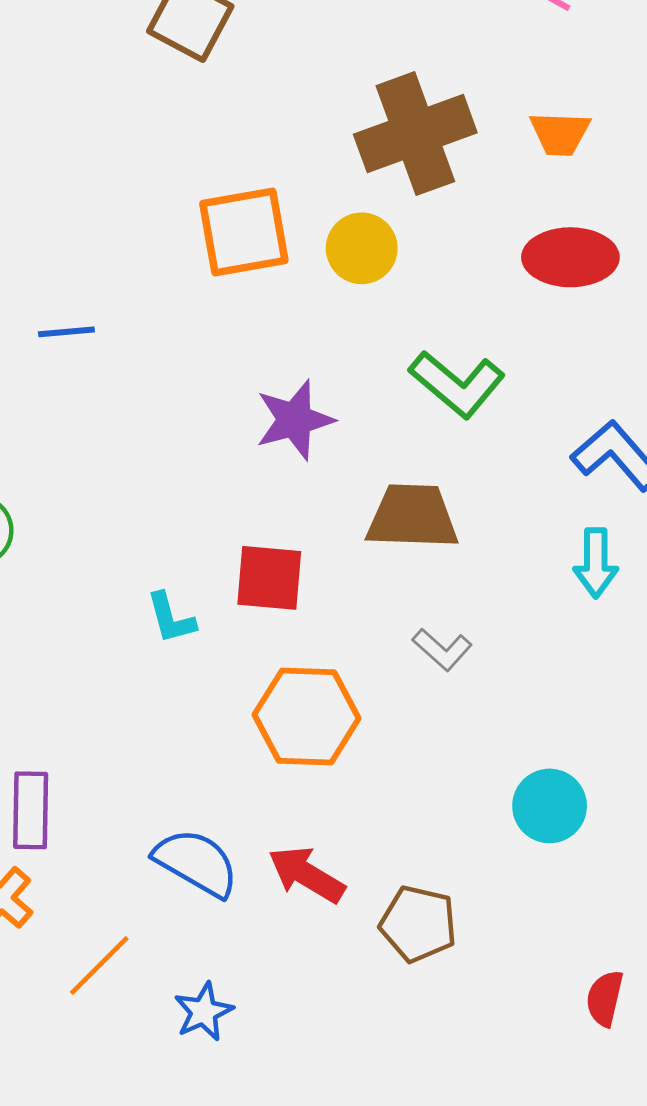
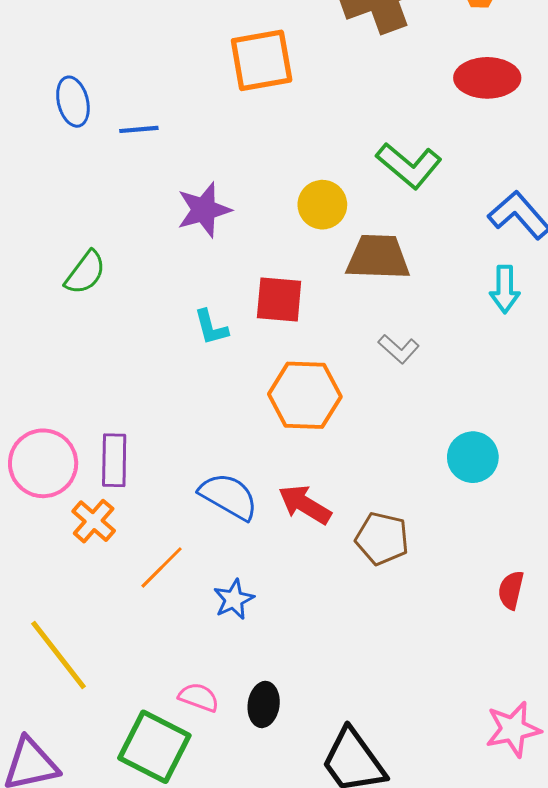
yellow circle: (362, 248) -> (322, 205), moved
purple star: (295, 420) -> (204, 210), moved

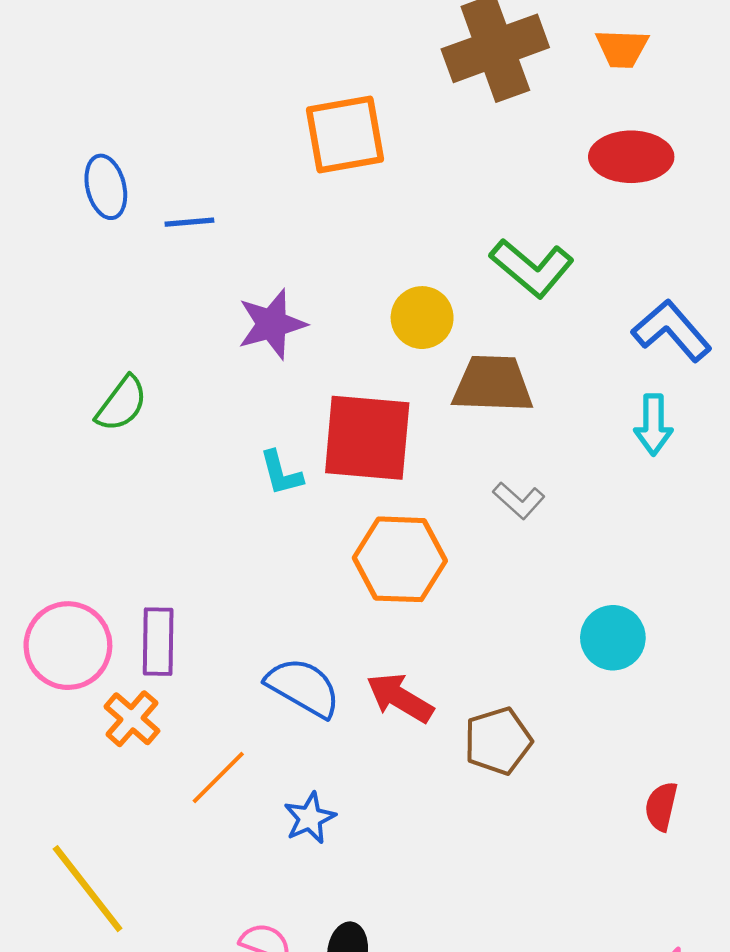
red square: (279, 299) -> (367, 438), size x1.5
brown pentagon: (382, 539) -> (498, 741), turned -30

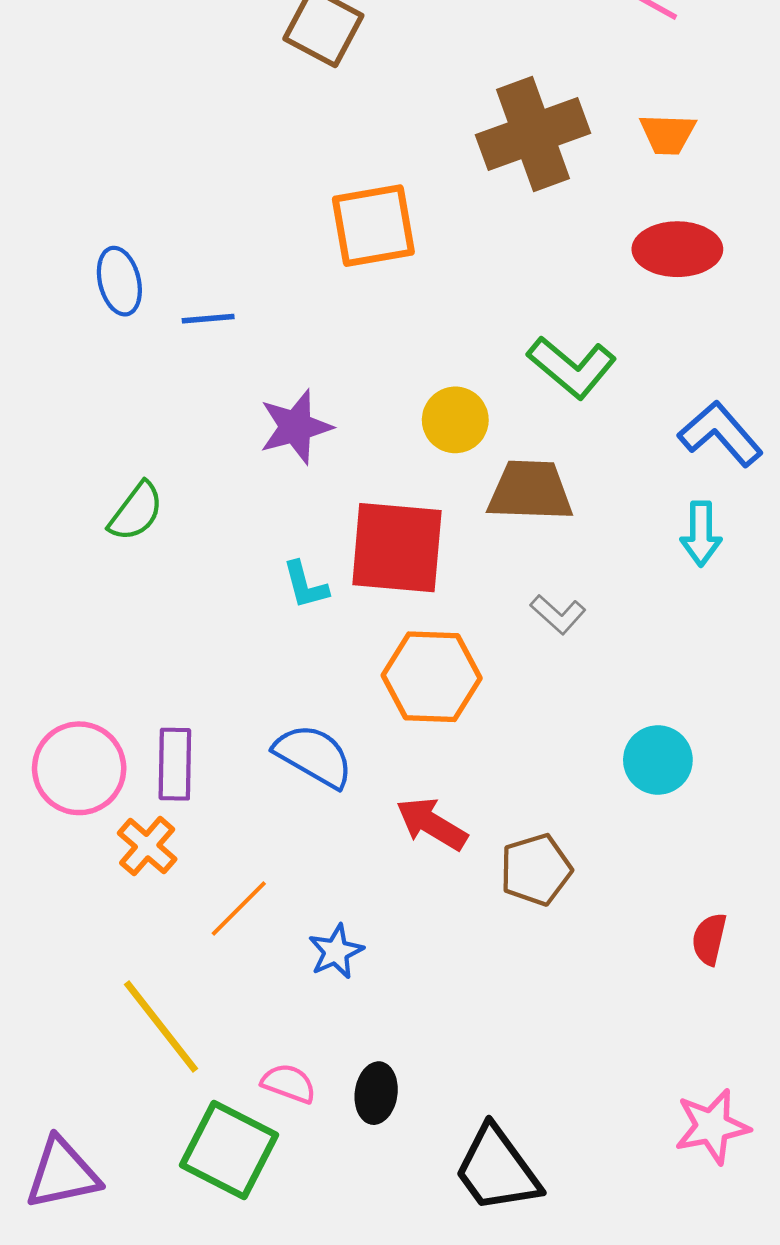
blue semicircle: (303, 687) -> (314, 756), moved
yellow line: (88, 889) -> (161, 1026), moved

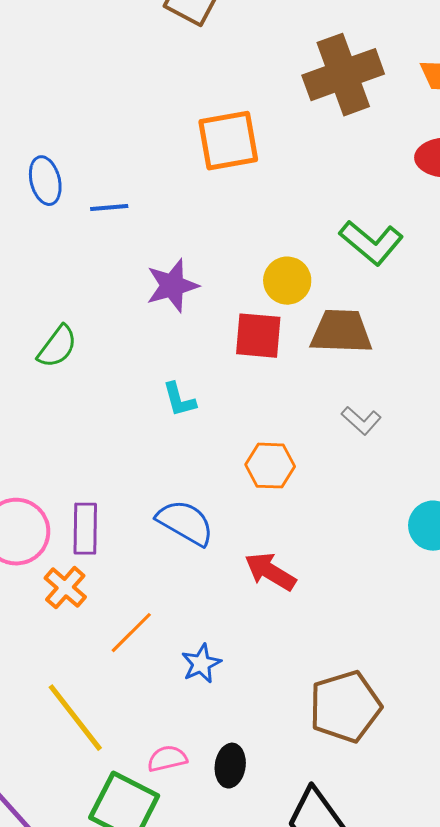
red square: (397, 548) -> (258, 336), moved, size x0.7
orange hexagon: (432, 677) -> (270, 466), size x0.7
brown pentagon: (536, 870) -> (345, 707), moved, size x1.4
pink semicircle: (289, 1083) -> (167, 759), turned -33

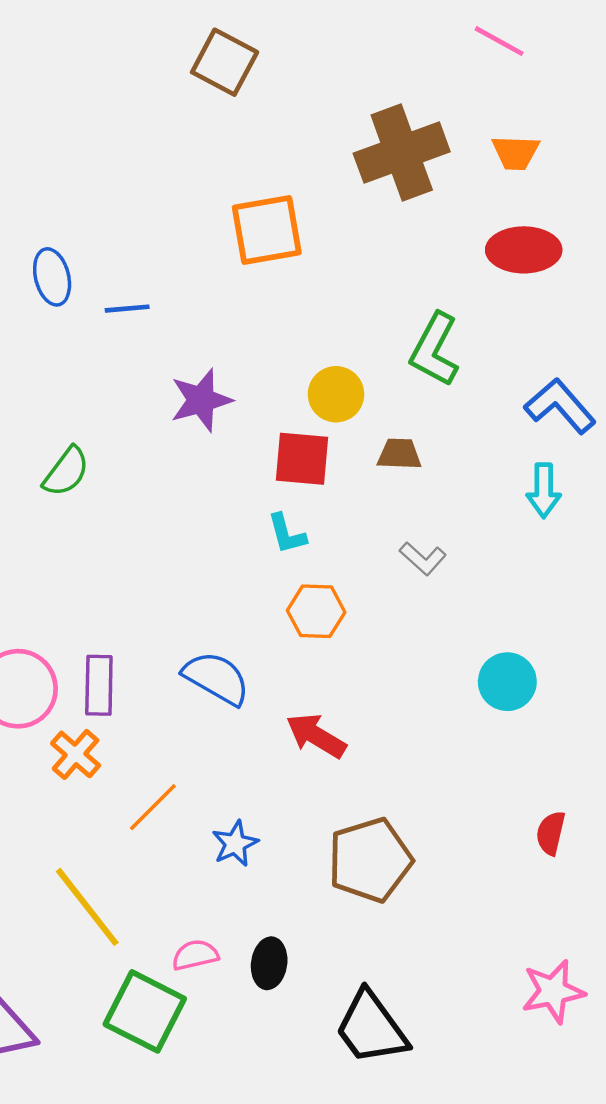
green L-shape: (371, 243) -> (435, 350), turned 78
brown trapezoid: (341, 332) -> (399, 454), size x0.6
cyan L-shape: (179, 400) -> (287, 534), moved
brown pentagon: (345, 707) -> (370, 860), moved

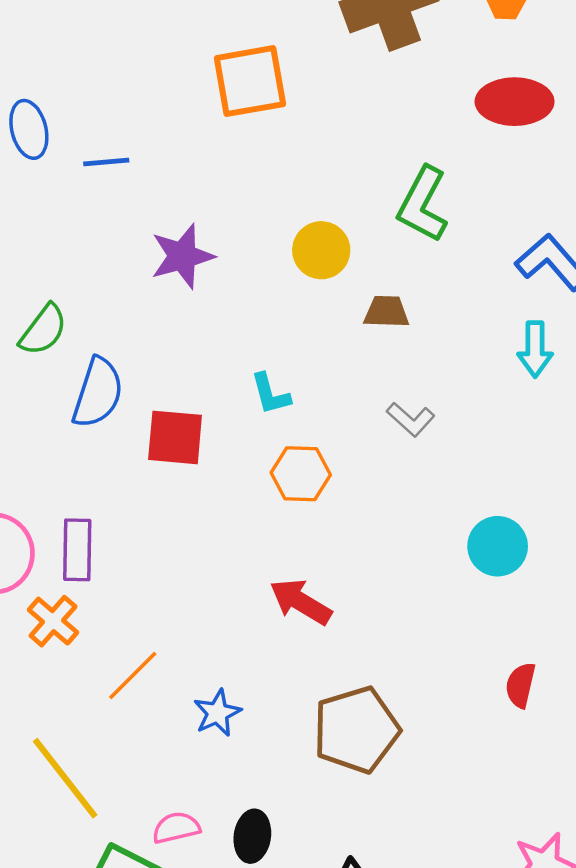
red square: (302, 459) -> (175, 437), moved
blue semicircle: (216, 678) -> (98, 393), moved, turned 78
red semicircle: (551, 833) -> (521, 685), moved

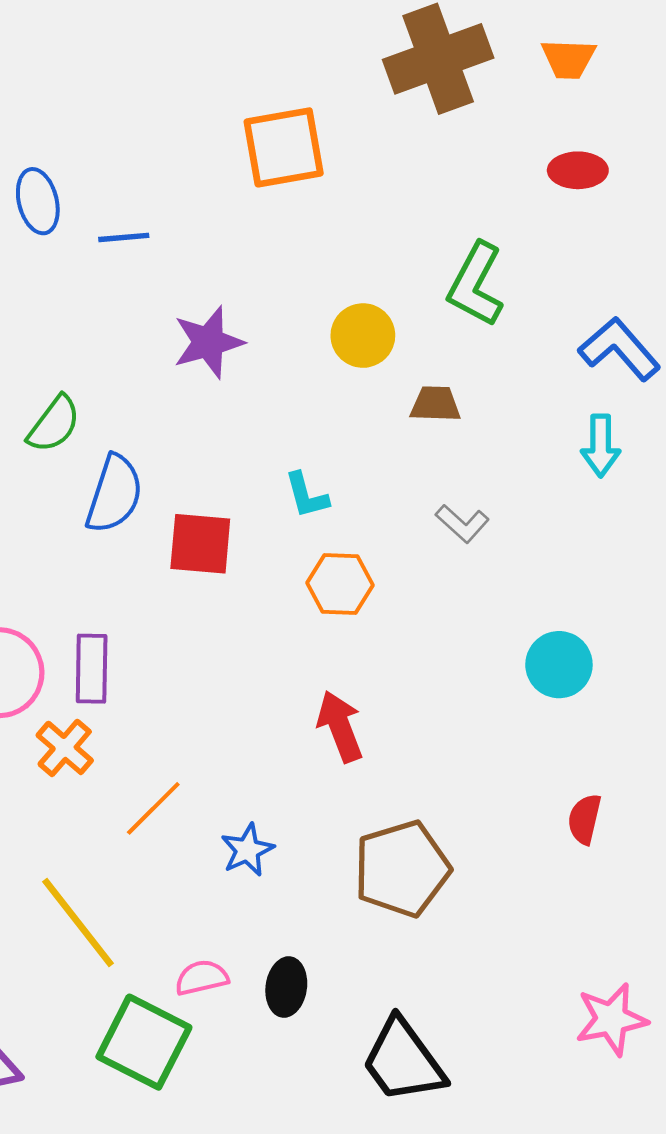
red ellipse: (515, 102) -> (578, 170), size x0.7
red arrow: (301, 602) -> (340, 726), turned 38

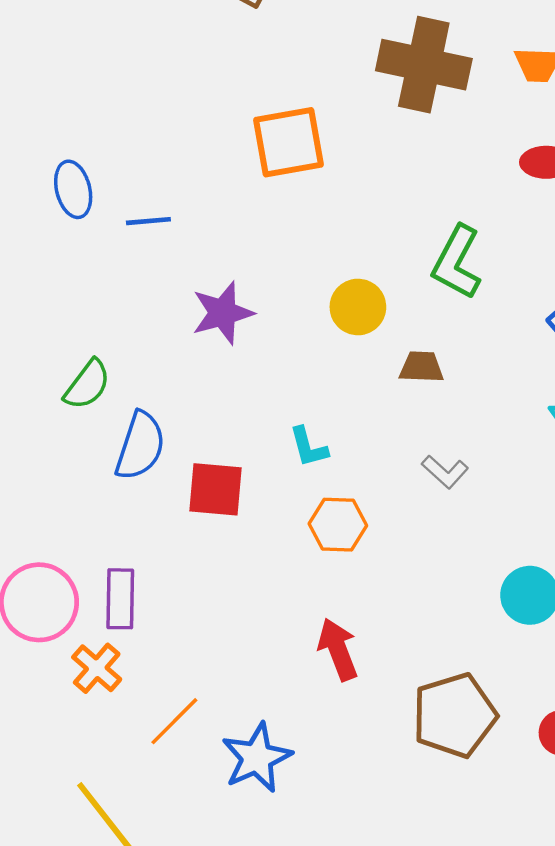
brown cross: (438, 59) -> (424, 65), turned 32
blue star: (247, 850) -> (257, 758), size x1.5
brown pentagon: (402, 869) -> (454, 715), moved

